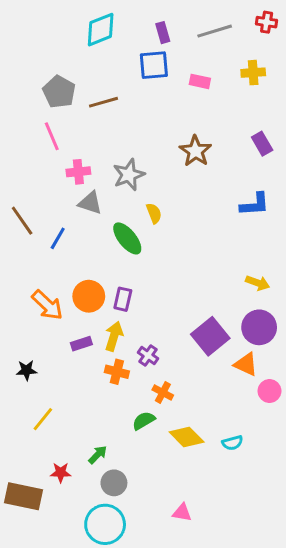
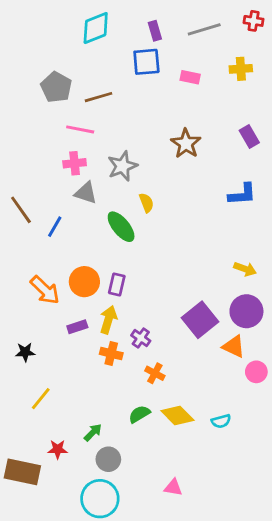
pink line: (52, 136) -> (80, 129), moved, turned -56
green semicircle: (144, 421) -> (139, 414), moved

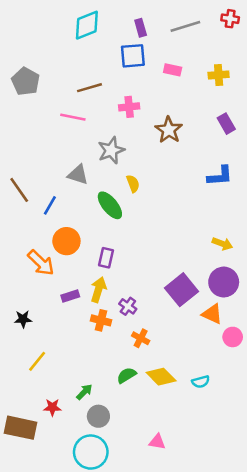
yellow cross: (241, 69) -> (219, 75), moved
gray pentagon: (56, 87) -> (26, 81), moved
pink cross: (75, 163) -> (129, 107), moved
orange circle: (84, 282) -> (66, 241), moved

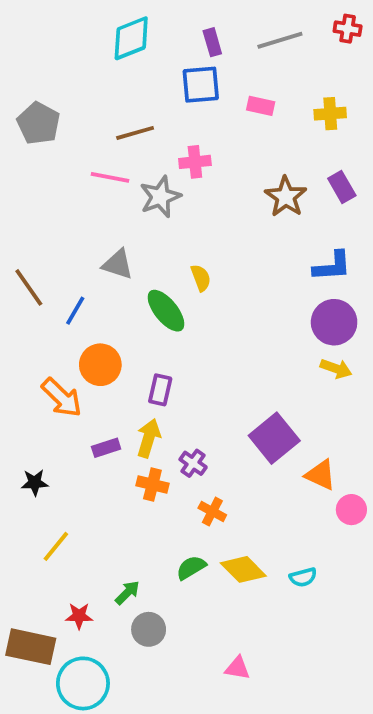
brown star: (169, 130) -> (286, 197), moved
gray star: (111, 150) -> (160, 197), moved
purple circle: (224, 282) -> (334, 322), moved
cyan circle: (91, 452) -> (83, 683), moved

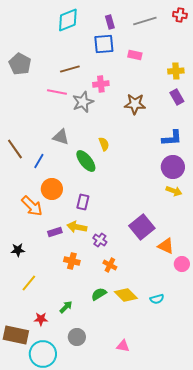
yellow cross: (330, 114) -> (176, 71), moved
brown star: (286, 197) -> (135, 104), moved, turned -30
yellow arrow: (149, 438) -> (77, 227), turned -96
orange cross: (152, 484) -> (72, 261), moved
gray circle: (149, 629) -> (77, 337), moved

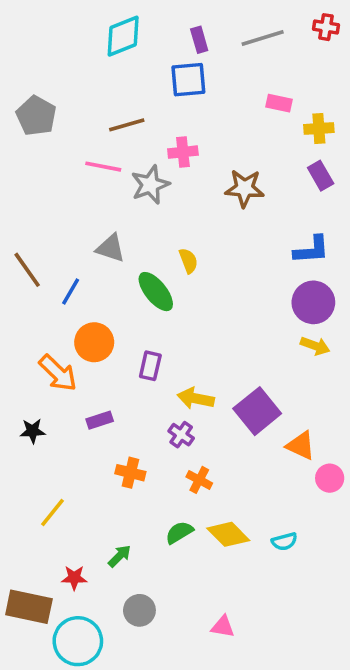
pink rectangle: (135, 55) -> (279, 103), moved
yellow arrow: (77, 227) -> (196, 398), moved
black star: (18, 250) -> (33, 431), moved

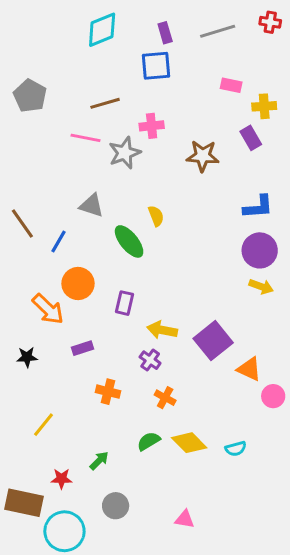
purple rectangle: (321, 176) -> (251, 138), moved

